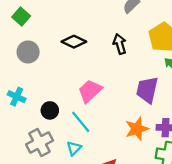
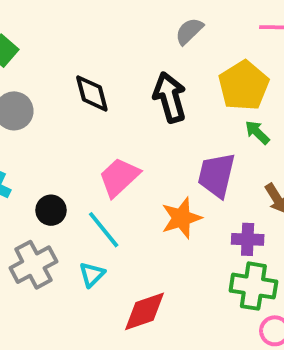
black diamond: (74, 42) -> (92, 93), turned 50
black arrow: (120, 44) -> (170, 97), size x1.4
orange star: (137, 129) -> (181, 218), moved

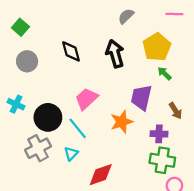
black circle: (51, 210) -> (48, 117), size x1.6

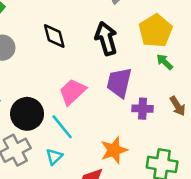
purple trapezoid: (141, 98) -> (119, 83), moved
orange star: (122, 122) -> (114, 150), moved
purple cross: (159, 134) -> (143, 109), moved

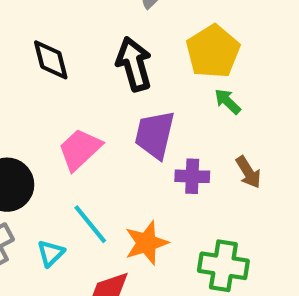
cyan line: (62, 127) -> (90, 224), moved

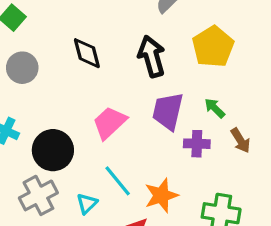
green arrow: (228, 101) -> (215, 108), moved

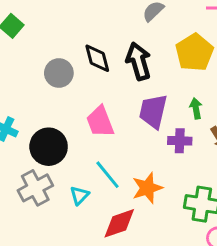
black diamond: (87, 53) -> (97, 58), moved
gray circle: (22, 68) -> (59, 73), moved
green arrow: (215, 108) -> (196, 108), turned 36
pink trapezoid: (110, 123) -> (100, 122), turned -68

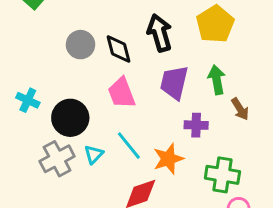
black diamond: (97, 58) -> (119, 49), moved
green arrow: (196, 108) -> (217, 80), size x1.4
purple cross: (180, 141) -> (196, 125), moved
cyan triangle: (79, 195) -> (94, 154), moved

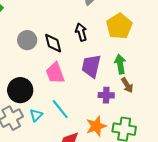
black arrow: (160, 33) -> (81, 32), size x0.7
brown arrow: (240, 109) -> (127, 85), moved
orange star: (168, 159) -> (96, 126), moved

